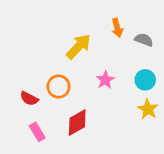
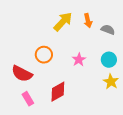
yellow arrow: (79, 46) -> (63, 22), moved
orange circle: (59, 87) -> (44, 55), moved
red semicircle: (29, 99) -> (22, 74), size x1.5

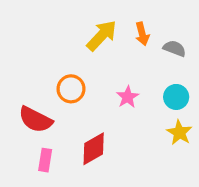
pink rectangle: (28, 99) -> (45, 160), turned 40

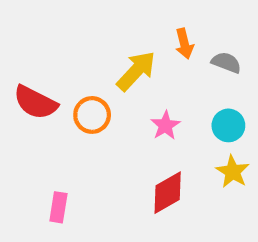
yellow arrow: (102, 35) -> (136, 71), moved
red semicircle: (35, 120) -> (35, 102), moved
red diamond: (94, 149) -> (168, 193), moved

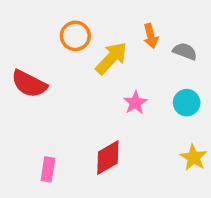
orange circle: (92, 115) -> (75, 36), moved
yellow star: (233, 172) -> (193, 157), moved
red diamond: (168, 193) -> (108, 157), moved

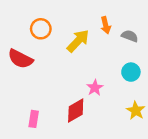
orange circle: (75, 36) -> (41, 29), moved
pink star: (135, 103) -> (95, 88), moved

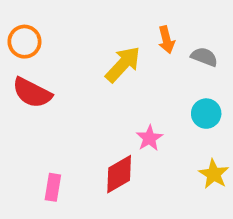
orange circle: (41, 29) -> (24, 42), moved

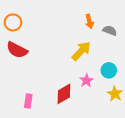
yellow arrow: (123, 64) -> (81, 51), moved
cyan circle: (206, 114) -> (109, 70), moved
pink star: (149, 138) -> (86, 81), moved

